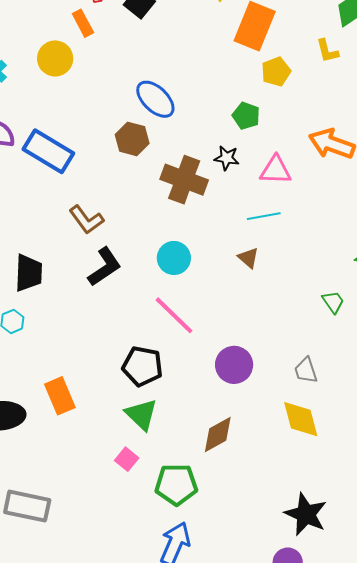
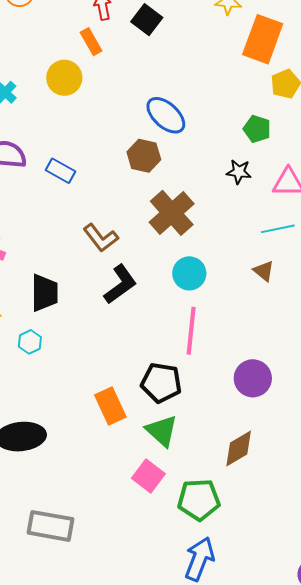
blue rectangle: (48, 151) -> (60, 171), size x0.6
brown cross: (184, 180) -> (172, 213), moved, turned 30
pink line: (174, 315) -> (191, 331), turned 54
orange rectangle: (60, 396) -> (110, 406), moved
pink square: (127, 459) -> (148, 476), size x1.4

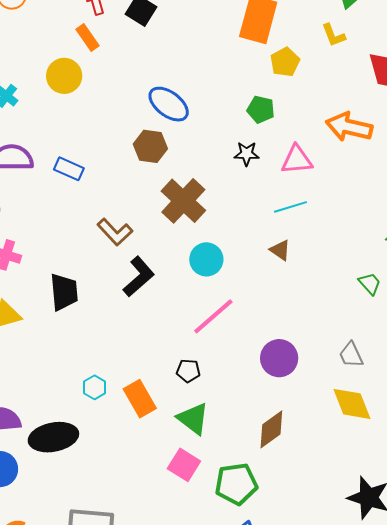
pink line: (191, 331) -> (213, 316), turned 48
cyan hexagon: (30, 342) -> (95, 387), moved
black pentagon: (161, 383) -> (188, 371), size x0.6

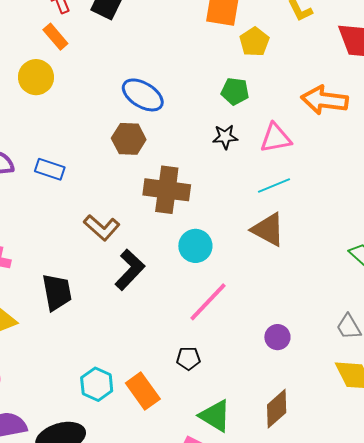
brown cross: (183, 201) -> (167, 190), turned -30
brown triangle: (280, 250) -> (268, 229), size x1.6
purple circle: (279, 358) -> (277, 337), size x0.7
cyan hexagon: (95, 387) -> (97, 384), size x1.4
green triangle: (193, 419) -> (215, 416), moved

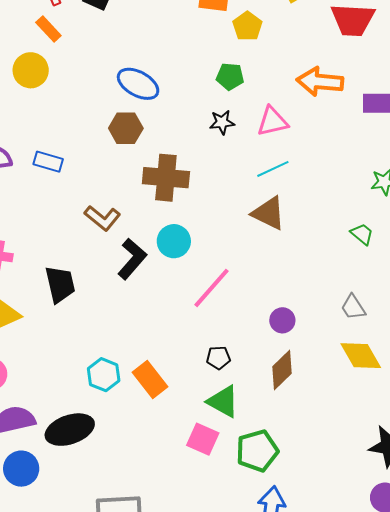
cyan circle: (195, 246) -> (174, 241), moved
black pentagon: (188, 358) -> (218, 358), moved
brown diamond: (277, 409) -> (282, 370), moved

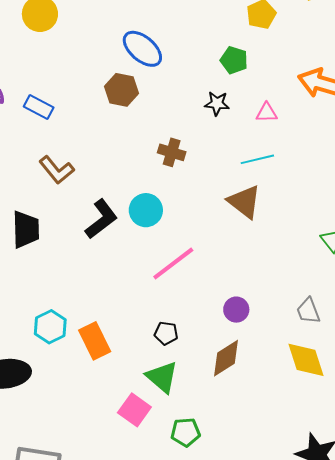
pink triangle: (272, 121) -> (267, 113), size x0.7
brown cross: (166, 178) -> (172, 152), moved, size x0.6
brown L-shape: (102, 218) -> (57, 170), moved
green pentagon: (257, 451) -> (185, 432), size x0.7

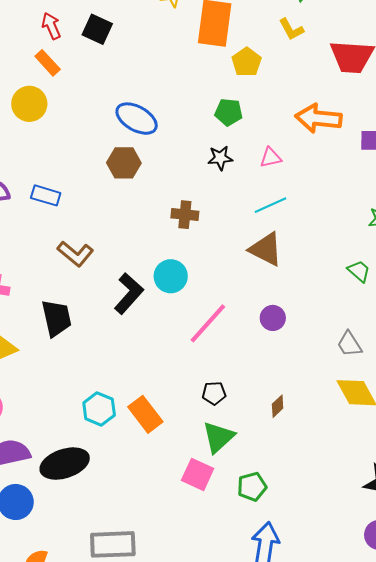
purple circle: (236, 310) -> (273, 318), moved
brown diamond: (226, 358) -> (278, 406), size x0.6
green triangle: (162, 377) -> (218, 437), turned 48

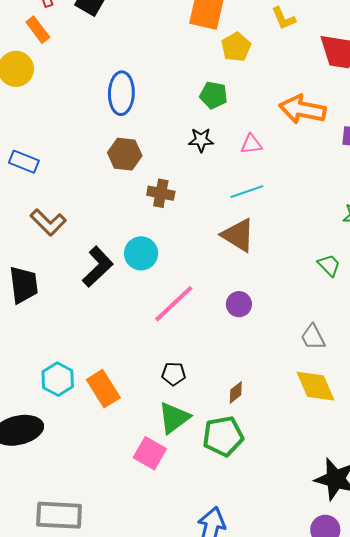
blue ellipse: (137, 119) -> (121, 93), turned 57
brown hexagon: (124, 163) -> (125, 154), moved
green pentagon: (252, 487) -> (223, 436), moved, size x1.4

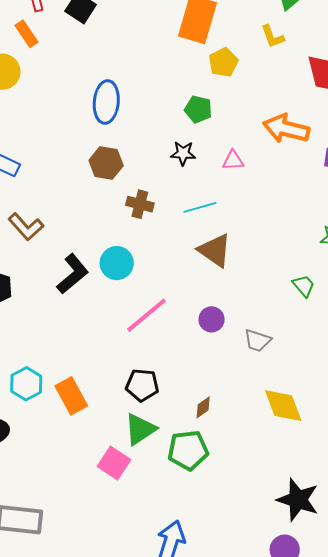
cyan line: (247, 192) -> (200, 207), moved
gray trapezoid: (313, 337) -> (257, 341), moved, turned -48
black pentagon: (174, 374) -> (142, 385), size x1.4

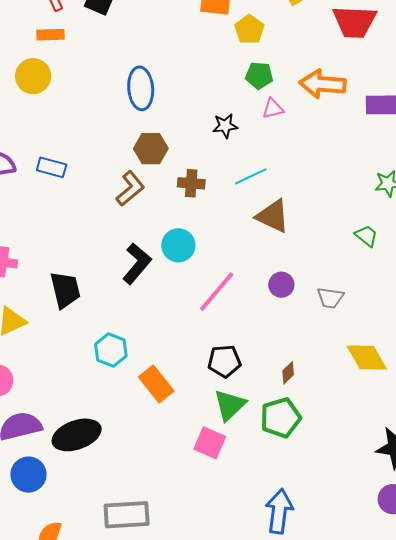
orange rectangle: (27, 34) -> (50, 35), turned -48
green pentagon: (198, 109) -> (259, 75), moved
pink triangle: (233, 160) -> (273, 109), moved
brown L-shape: (26, 227) -> (130, 189), moved, turned -78
cyan hexagon: (26, 384) -> (111, 350), moved

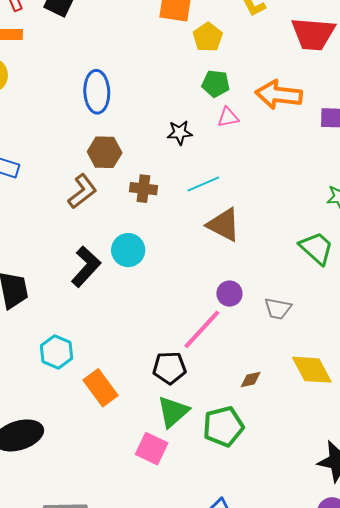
green trapezoid: (366, 236) -> (316, 248), size x1.5
pink line: (217, 292) -> (202, 329), moved
brown diamond: (288, 373) -> (251, 380), moved, turned 30

